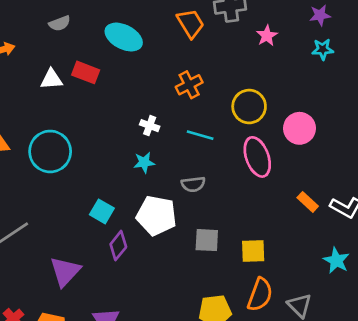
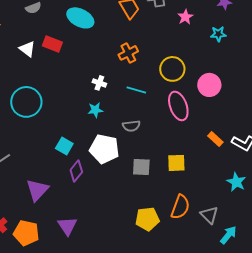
cyan star: (323, 49) -> (218, 34), moved
white triangle: (51, 79) -> (27, 49), turned 42
yellow square: (253, 251) -> (176, 163), moved

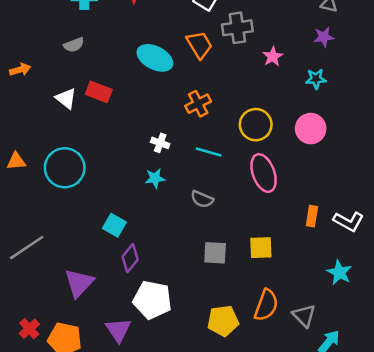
cyan ellipse: (80, 18) -> (155, 58), moved
pink circle: (209, 85) -> (311, 129), moved
gray semicircle: (131, 126) -> (202, 199), turned 30
orange rectangle: (215, 139) -> (312, 216), turned 56
white pentagon: (104, 149) -> (152, 300), moved

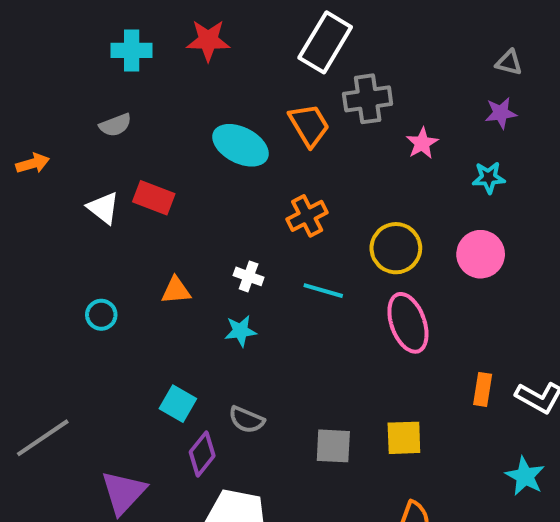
orange triangle: (16, 161) -> (176, 291), moved
cyan circle: (65, 168) -> (101, 315), size x0.5
gray semicircle: (202, 199) -> (247, 420), moved

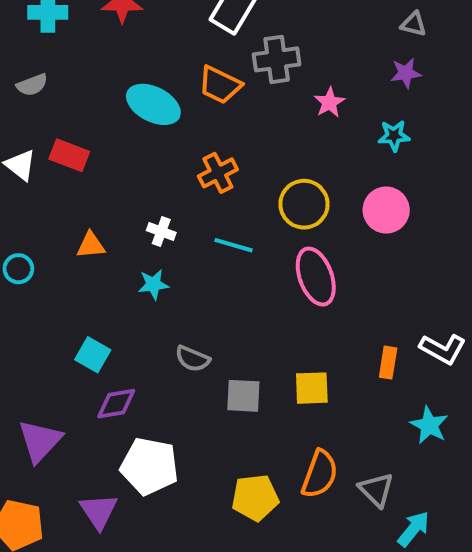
orange trapezoid: (309, 125) -> (220, 85), turned 147
orange rectangle: (483, 389) -> (388, 363), moved
gray semicircle: (247, 420) -> (192, 359), moved
purple diamond: (202, 454) -> (116, 404), turned 42

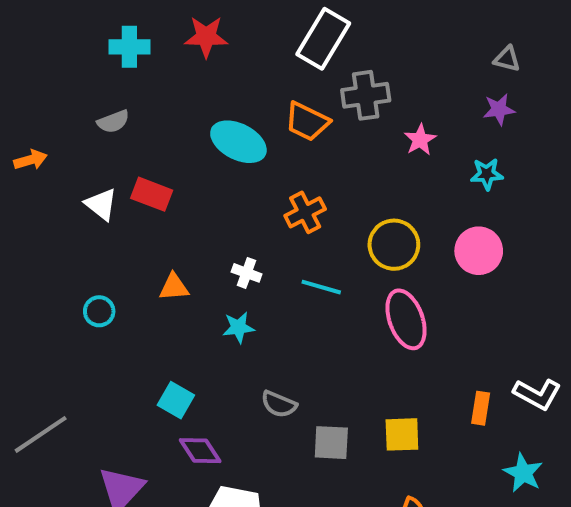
purple diamond: (116, 404) -> (200, 451), turned 66

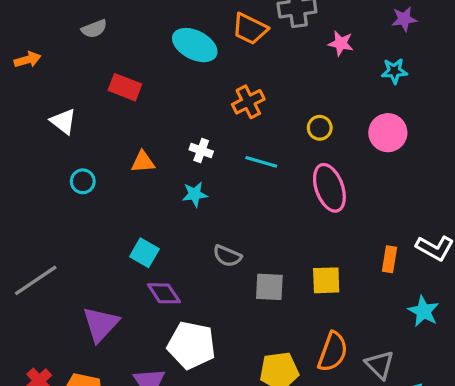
pink star: (420, 140) -> (341, 43), turned -30
white triangle: (101, 204) -> (63, 121), moved
yellow circle: (394, 245) -> (320, 128), size x0.6

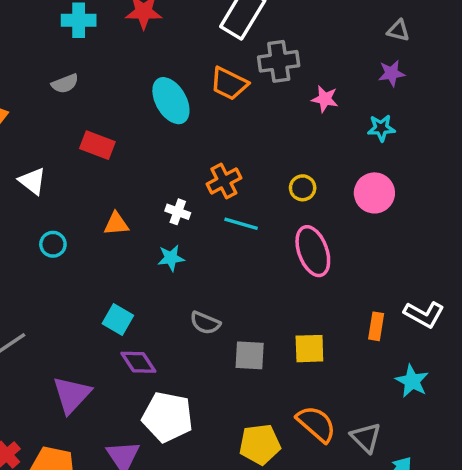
cyan ellipse: (195, 45) -> (171, 101), turned 33
orange cross: (248, 102) -> (224, 181), moved
orange semicircle: (333, 352) -> (316, 424), turned -69

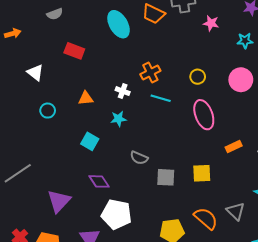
cyan square: (118, 320) -> (90, 141), moved
orange rectangle: (376, 326) -> (234, 147), moved, turned 56
gray triangle: (366, 437) -> (236, 211), moved

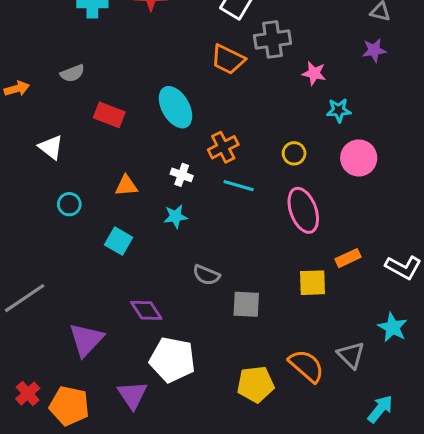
gray semicircle: (55, 14) -> (72, 73), moved
cyan ellipse: (119, 24) -> (175, 107), moved
cyan star: (245, 41) -> (339, 110), moved
cyan square: (90, 141) -> (119, 241), moved
yellow square: (202, 173) -> (313, 283), moved

